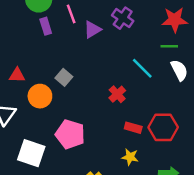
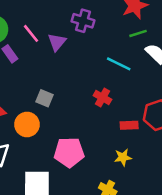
yellow star: (130, 157) -> (123, 157), moved

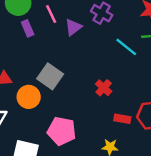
cyan line: (119, 64) -> (126, 47), moved
gray square: (45, 98) -> (50, 76), size x1.5

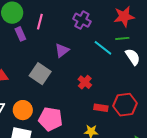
pink line: (51, 14) -> (40, 22), turned 42
purple triangle: (73, 27) -> (62, 50), moved
orange circle: (29, 97) -> (23, 110), moved

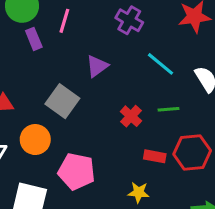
green line: (122, 38) -> (169, 109), moved
orange circle: (23, 110) -> (35, 140), moved

